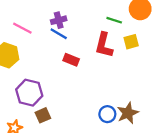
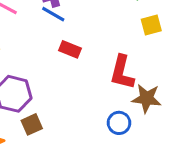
red L-shape: (104, 45) -> (122, 72), moved
brown star: (128, 113) -> (147, 98), moved, turned 30

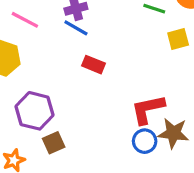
red L-shape: (122, 72) -> (148, 109), moved, turned 64
brown star: (147, 98) -> (173, 133), moved

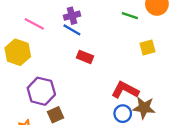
yellow square: (178, 39) -> (147, 48), moved
red L-shape: (148, 109) -> (125, 90), turned 40

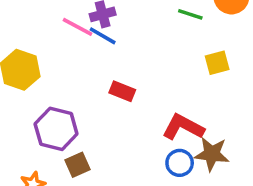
pink line: (34, 24) -> (78, 27), moved
red rectangle: (85, 57) -> (122, 91), moved

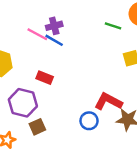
red rectangle: (122, 91) -> (45, 78), moved
blue circle: (180, 163) -> (89, 121), moved

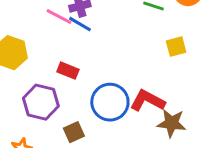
blue circle: (89, 121) -> (110, 102), moved, size x1.6
brown square: (37, 127) -> (74, 132), moved

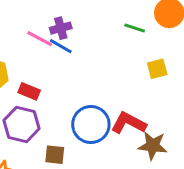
red rectangle: (68, 71) -> (29, 91), moved
brown square: (74, 132) -> (55, 155), turned 30

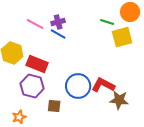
pink line: (40, 39) -> (35, 24), moved
yellow square: (157, 69) -> (122, 37), moved, size x1.5
red rectangle: (29, 91) -> (37, 64), size x1.5

